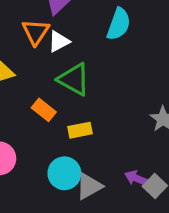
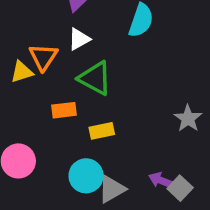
orange triangle: (36, 32) -> (43, 57), moved
orange rectangle: (44, 110) -> (64, 110), turned -45

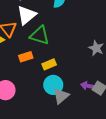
white triangle: (79, 39) -> (27, 15), size x1.5
cyan circle: (86, 176) -> (53, 85), moved

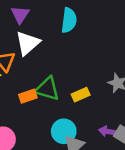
green triangle: (40, 35) -> (47, 89), moved
yellow rectangle: (49, 64) -> (81, 95), moved

